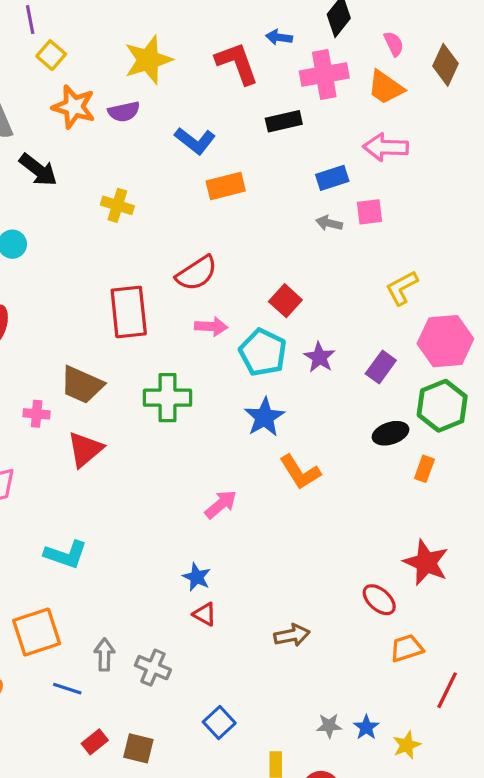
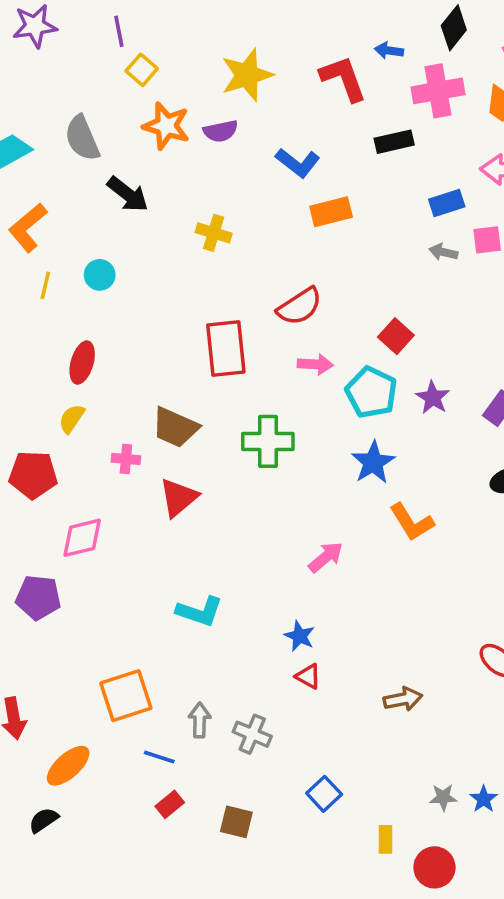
cyan L-shape: (66, 554) -> (200, 611), moved
red rectangle: (95, 742) -> (170, 804), moved

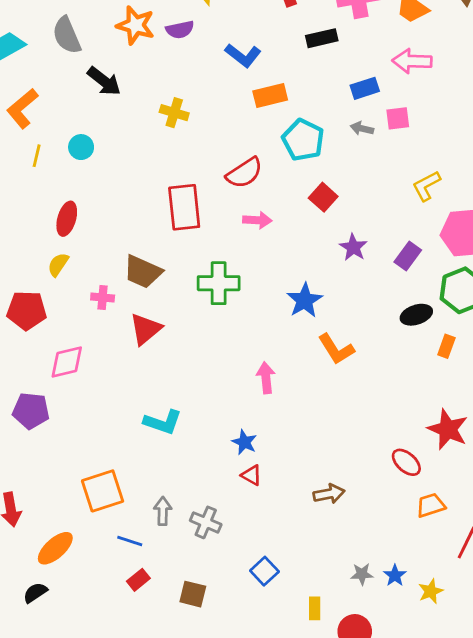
cyan pentagon: (371, 392) -> (303, 140), moved
pink arrow: (326, 557) -> (266, 378), turned -56

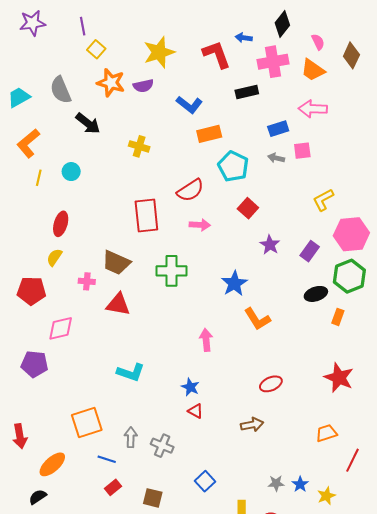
red triangle: (146, 329) -> (118, 304), turned 50
red ellipse: (406, 462) -> (271, 384), moved, turned -65

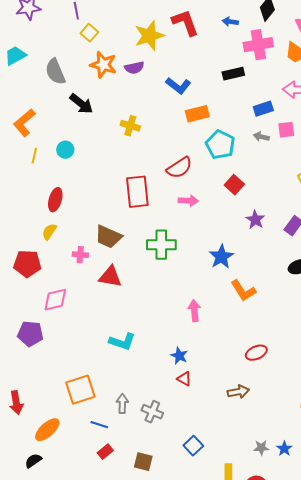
red L-shape: (217, 54) -> (185, 23), moved
cyan trapezoid: (19, 97) -> (15, 56), moved

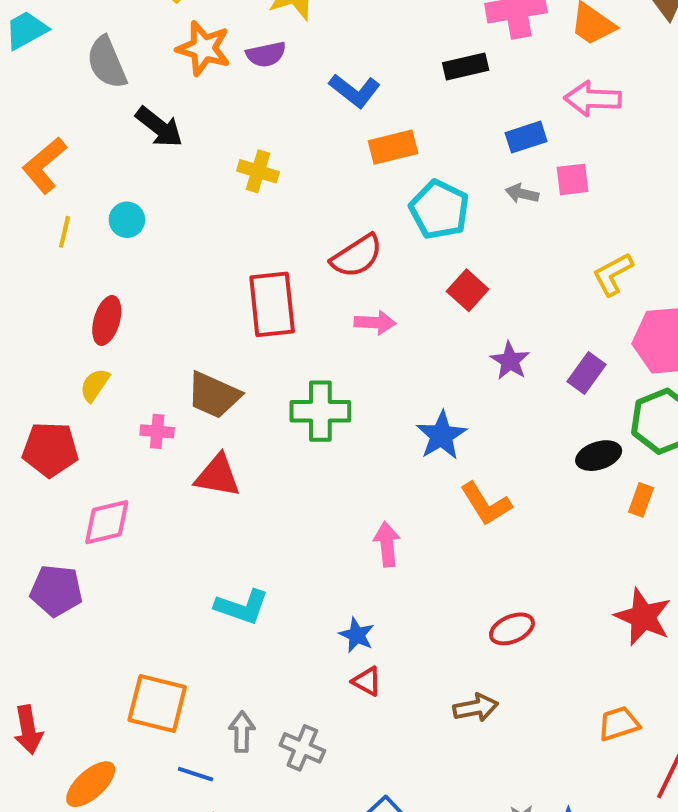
orange square: (80, 390) -> (157, 704), turned 32

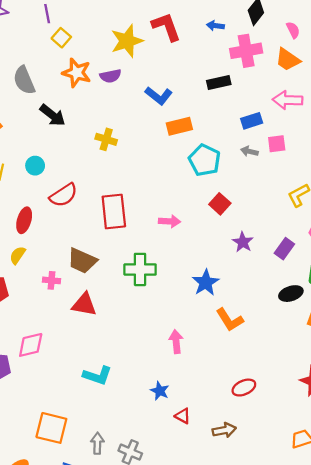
red semicircle: (357, 256) -> (63, 195), moved
pink diamond: (107, 522) -> (31, 345), moved
red triangle: (367, 681) -> (183, 416), moved

